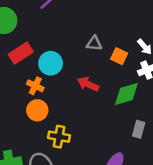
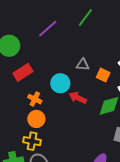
cyan circle: (51, 63) -> (60, 83), moved
yellow cross: (59, 137) -> (32, 141), moved

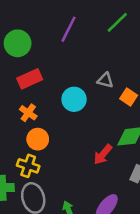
purple line: (48, 29) -> (68, 29), turned -30
red arrow: (78, 98) -> (103, 154), moved, turned -84
orange cross: (35, 99) -> (28, 113), moved

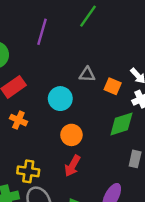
orange circle: (38, 139) -> (71, 135), moved
red arrow: (103, 154) -> (72, 166), moved

